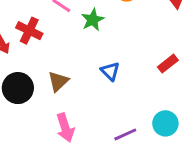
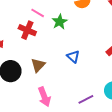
red cross: (29, 31) -> (27, 30), moved

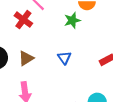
green star: (60, 22) -> (72, 20), moved

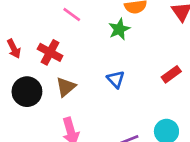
red cross: (23, 20) -> (50, 52), moved

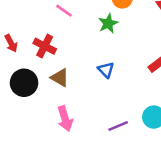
brown triangle: (66, 87) -> (60, 78), turned -48

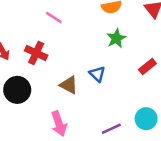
green star: (108, 23) -> (116, 38), moved
brown triangle: (60, 78) -> (69, 85), moved

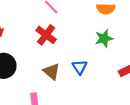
red cross: (36, 53) -> (46, 35), moved

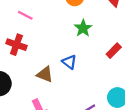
red cross: (46, 35) -> (16, 45), moved

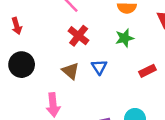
red cross: (16, 45) -> (79, 36), moved

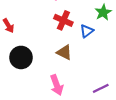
blue triangle: (99, 67) -> (87, 31), moved, turned 40

